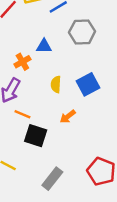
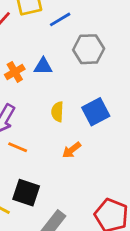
orange cross: (22, 62) -> (15, 72), moved
black square: (36, 136) -> (26, 193), moved

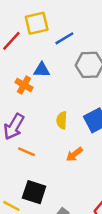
blue triangle: (43, 66) -> (42, 70), moved
orange cross: (15, 72) -> (24, 85), turned -30

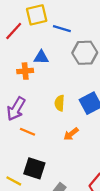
blue line: (64, 38) -> (62, 29), turned 48
orange cross: (24, 85) -> (25, 71), turned -35

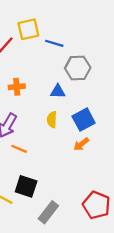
blue triangle: (41, 57) -> (58, 91), moved
orange arrow: (71, 134) -> (81, 144), moved

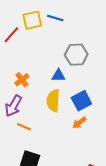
blue line: (54, 43) -> (55, 18), moved
orange cross: (17, 87) -> (22, 80), moved, turned -32
yellow semicircle: (52, 120) -> (53, 101), size x1.5

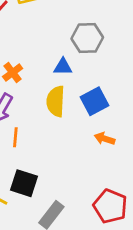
orange arrow: (79, 123) -> (105, 139), moved, turned 56
orange line: (24, 127) -> (15, 137), turned 72

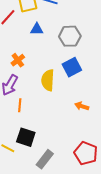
blue triangle: (63, 67) -> (37, 29), moved
blue square: (94, 101) -> (72, 67), moved

